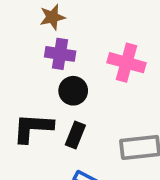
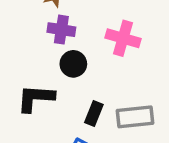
black rectangle: (75, 135) -> (94, 114), moved

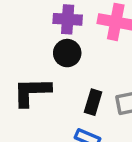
purple cross: (61, 30) -> (68, 19), moved

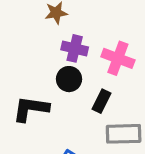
black rectangle: (93, 102) -> (102, 101), moved

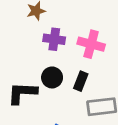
black circle: (69, 79) -> (52, 77), moved

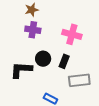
purple cross: (54, 39) -> (33, 30), moved

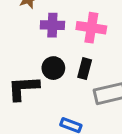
purple cross: (33, 30) -> (52, 25), moved

